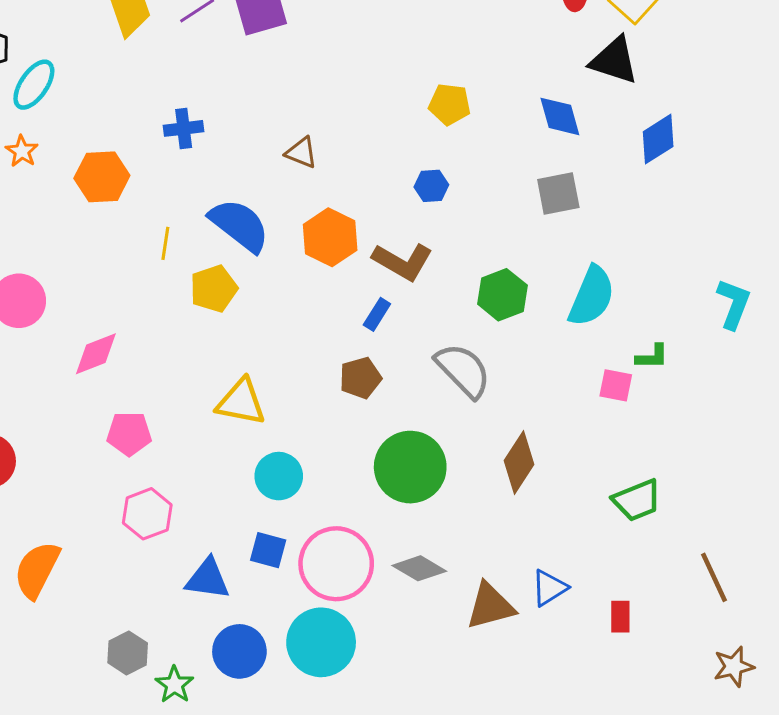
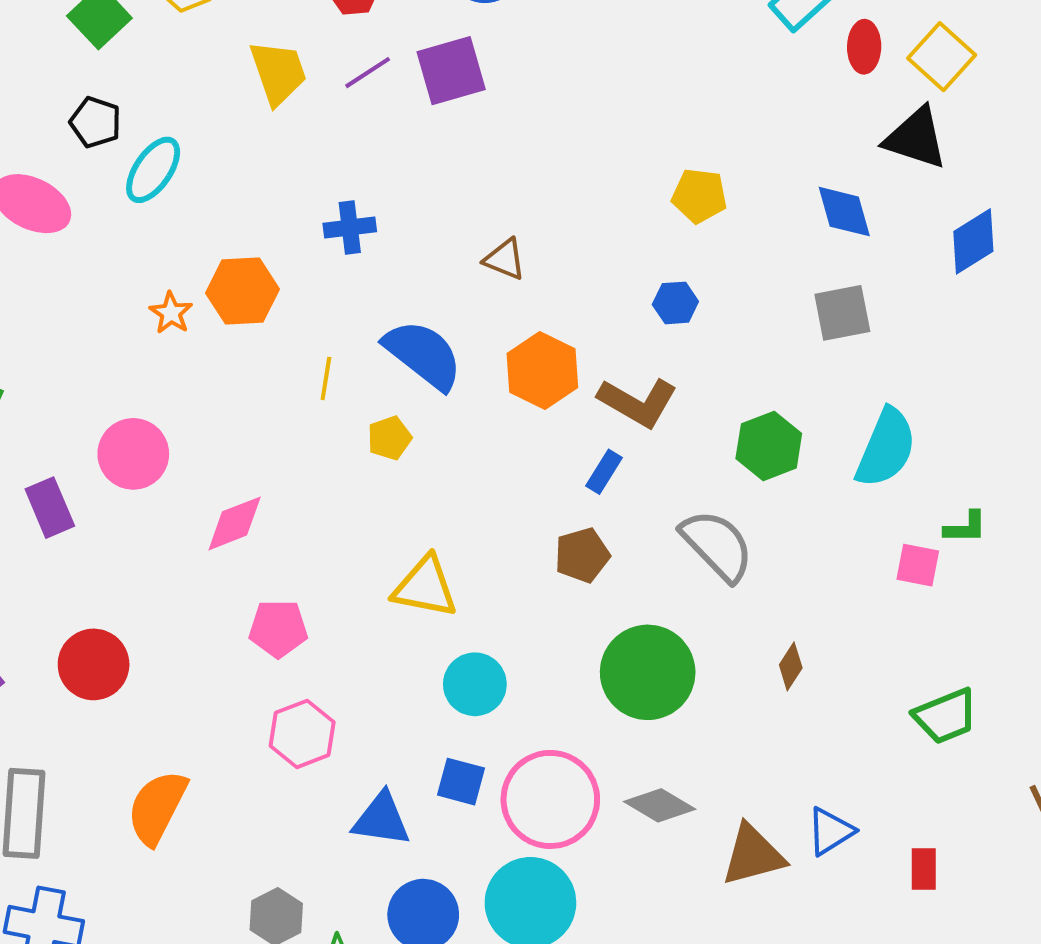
orange star: (22, 151) -> (171, 313), moved
yellow pentagon: (214, 289) -> (389, 438), size x0.7
brown diamond: (519, 462) -> (791, 666), size x0.6

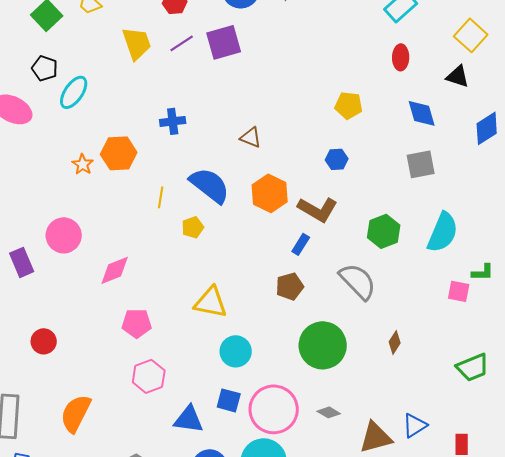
red ellipse: (864, 47) -> (401, 57), moved
black triangle: (916, 138) -> (458, 76), size x0.7
red circle: (94, 664) -> (44, 341), size x0.7
gray diamond: (660, 805) -> (329, 412), size x0.7

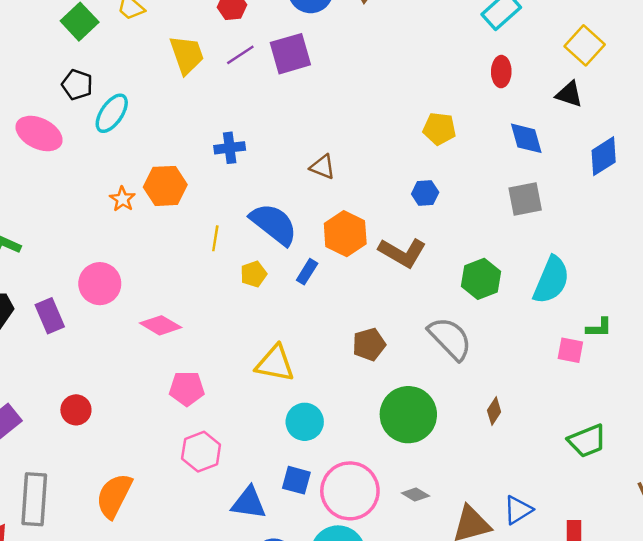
blue rectangle: (301, 244) -> (307, 272), moved
pink diamond: (115, 270) -> (161, 325), turned 52

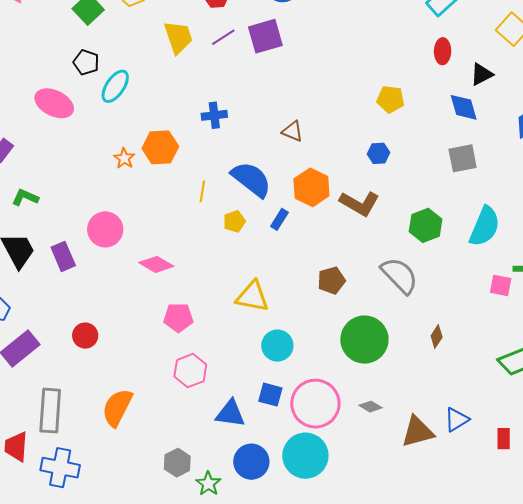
black triangle: (569, 94) -> (482, 74), moved, turned -45

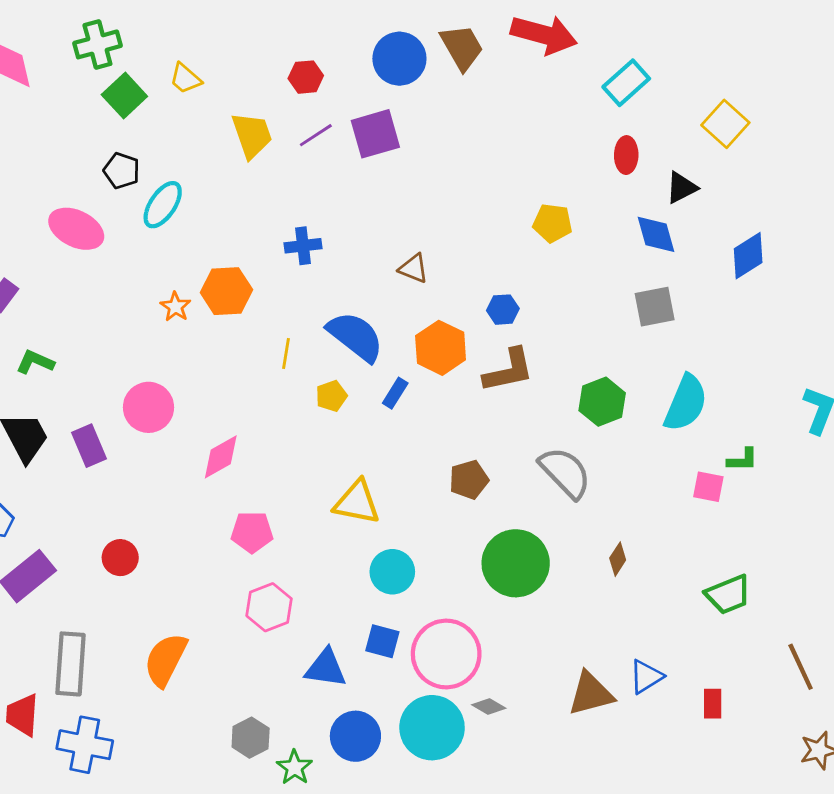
blue hexagon: (378, 153) -> (503, 310), moved
brown L-shape: (359, 203) -> (509, 370), turned -42
pink diamond: (156, 264) -> (221, 457), turned -60
gray diamond: (370, 407) -> (489, 706), moved

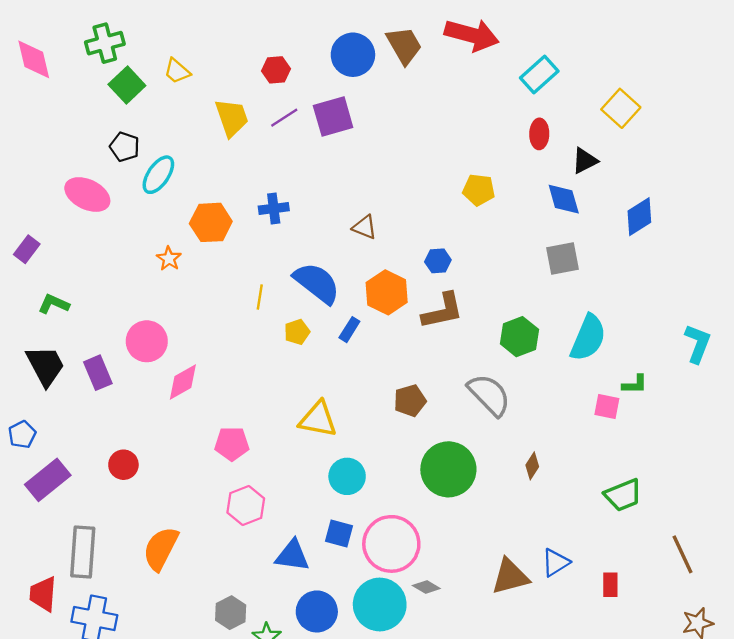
orange hexagon: (226, 291) -> (211, 222), moved
pink diamond: (221, 457) -> (183, 382), moved

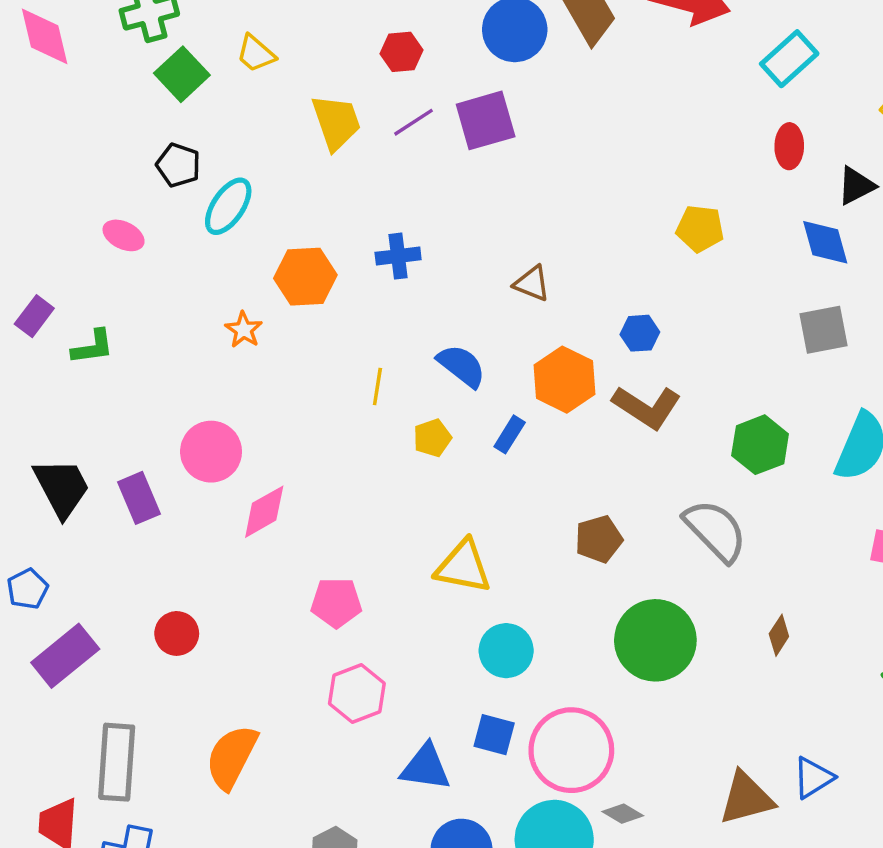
pink ellipse: (87, 195) -> (124, 235), size x0.6
blue semicircle: (317, 283) -> (462, 366), size x0.7
green L-shape: (54, 304) -> (93, 347), moved, turned 148
brown L-shape: (443, 311) -> (647, 407), turned 45

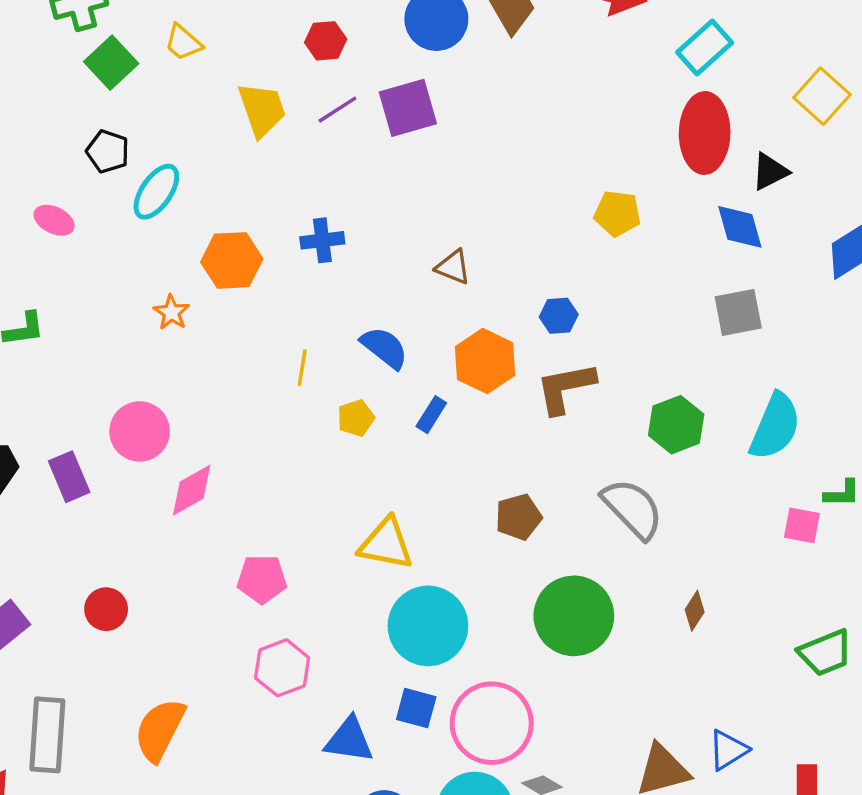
red ellipse: (789, 146) -> (705, 133), size x1.8
brown L-shape: (647, 407) -> (565, 388), turned 136
cyan circle: (506, 651) -> (428, 626), size x1.5

